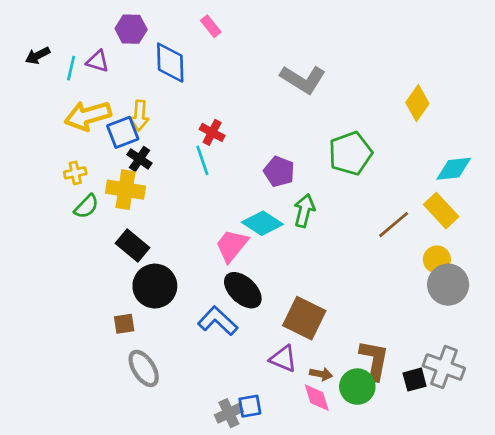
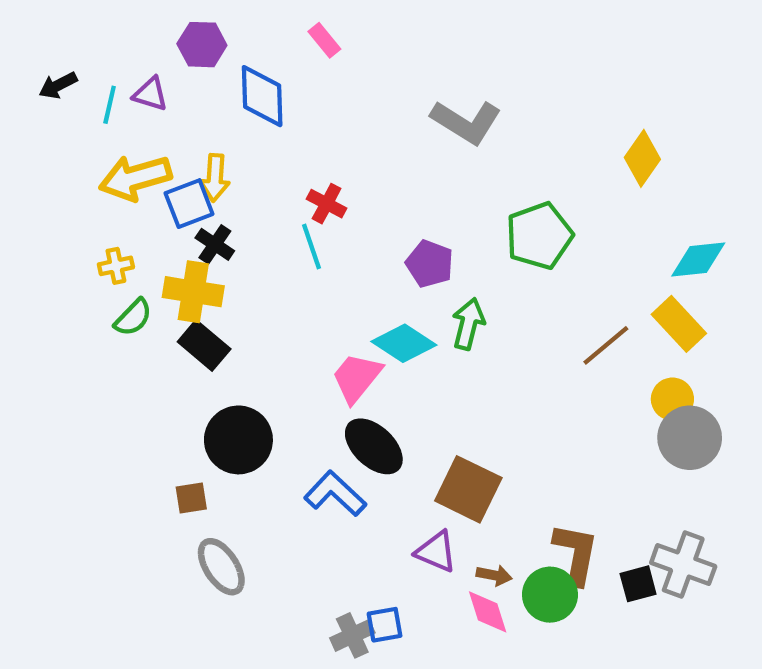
black rectangle: (132, 246) -> (204, 345), moved

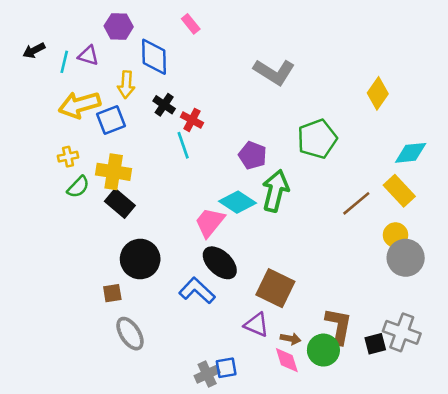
yellow arrow: (215, 178) -> (126, 85), moved
black cross: (215, 244) -> (164, 105), moved
green arrow: (468, 324) -> (275, 191), size x1.4

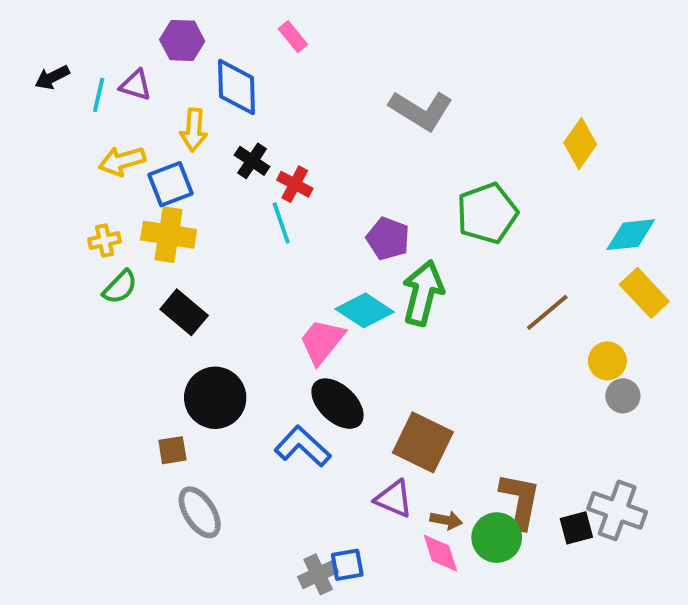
yellow arrow: (79, 105) -> (122, 161), size x0.7
yellow cross: (114, 172) -> (169, 235), moved
yellow rectangle: (399, 191) -> (644, 293), moved
gray circle: (406, 258) -> (623, 396), size x0.6

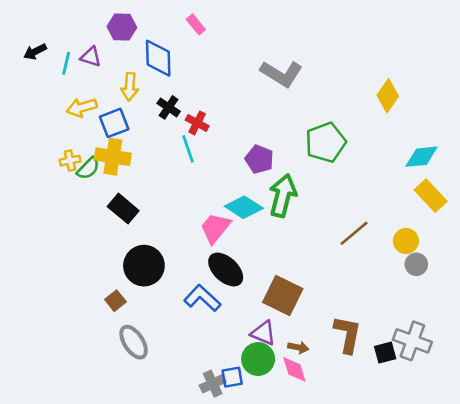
green semicircle: (120, 287) -> (88, 168), moved
brown line: (547, 312) -> (354, 233), moved
brown square: (172, 450) -> (115, 301), turned -30
green circle: (497, 538) -> (258, 359), moved

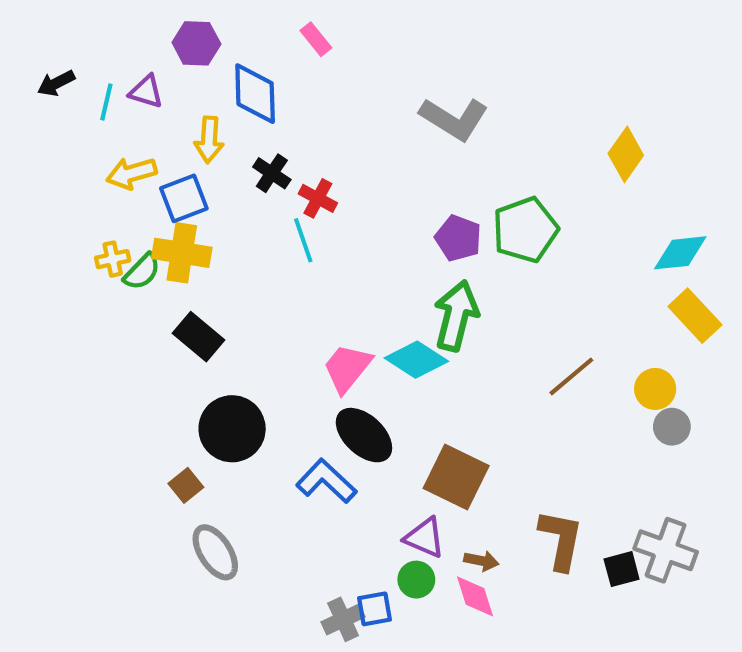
purple pentagon: (259, 159) -> (458, 238), moved
cyan diamond: (244, 207) -> (416, 360), moved
green circle: (258, 359) -> (416, 580), size x0.7

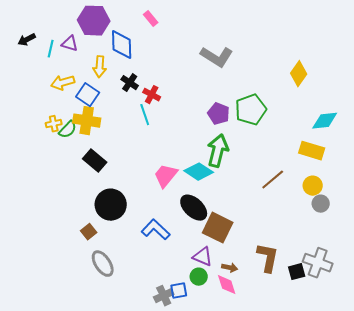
purple hexagon: (196, 43) -> (94, 21), size x1.4
blue square: (184, 198) -> (88, 95), turned -35
yellow rectangle: (695, 316) -> (312, 151), moved, turned -30
black ellipse: (364, 435) -> (194, 208), moved

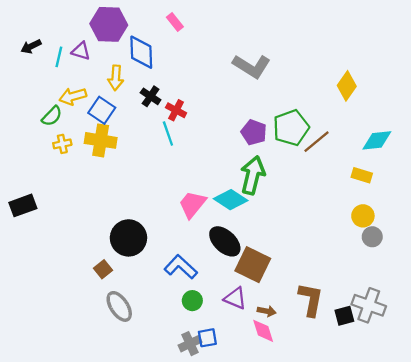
green semicircle: (68, 130) -> (52, 116), moved
yellow rectangle: (312, 151) -> (362, 175), size x0.7
black rectangle: (95, 161) -> (23, 205), moved, turned -60
brown line: (273, 180) -> (317, 142), moved
green circle: (199, 277) -> (192, 301), moved

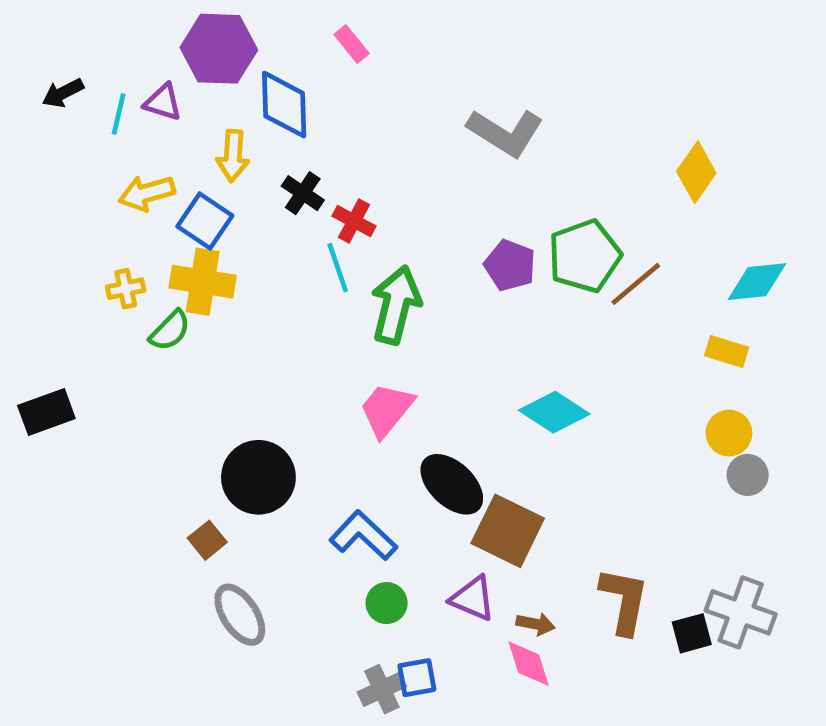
green semicircle: (52, 116) -> (170, 331), moved
green arrow: (253, 175) -> (396, 305), moved
cyan diamond: (231, 200) -> (554, 412), moved

